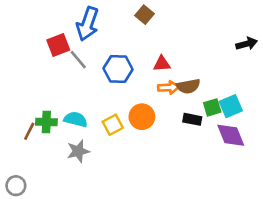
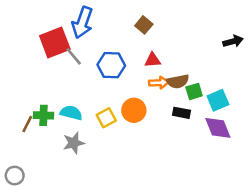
brown square: (145, 15) -> (144, 25), moved
red square: (58, 45) -> (55, 43), size x1.4
green square: (212, 107) -> (194, 91), moved

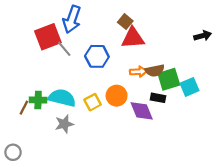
red triangle: (153, 60) -> (133, 38), moved, size x1.6
green square: (194, 91) -> (169, 79), size x1.5
cyan semicircle: (71, 113) -> (62, 98), size x1.4
purple diamond: (218, 128) -> (142, 111), moved

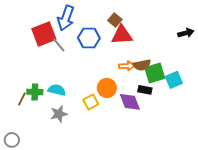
blue hexagon: (97, 56) -> (89, 38), moved
cyan semicircle: (62, 98) -> (57, 90), size x0.7
yellow square: (93, 102) -> (91, 102), moved

